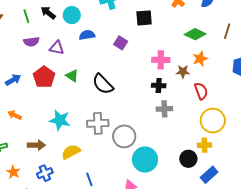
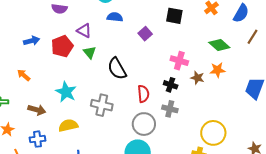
brown line: (227, 31) -> (252, 37), moved
purple triangle: (57, 48) -> (84, 31), moved
red semicircle: (201, 91) -> (143, 94), moved
gray circle: (124, 136) -> (144, 124), moved

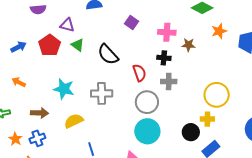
purple square: (145, 34) -> (131, 22), moved
orange star: (217, 70) -> (219, 31), moved
blue cross: (37, 139) -> (37, 138), moved

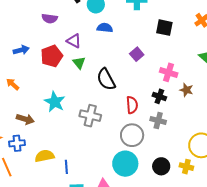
yellow semicircle: (74, 121) -> (45, 156), moved
black circle: (191, 132) -> (161, 166), moved

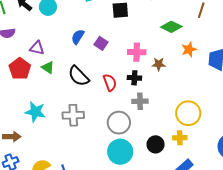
blue semicircle: (105, 28) -> (78, 37), moved, turned -49
red semicircle: (132, 105) -> (110, 82), moved

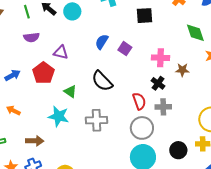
green diamond: (171, 27) -> (195, 33), turned 45
green triangle: (48, 67) -> (70, 91), moved
black cross: (134, 78) -> (158, 83), turned 32
red semicircle: (110, 82) -> (139, 101), moved

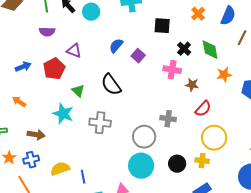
black cross: (158, 83) -> (184, 49), moved
red semicircle: (139, 101) -> (203, 109), moved, turned 54

